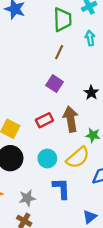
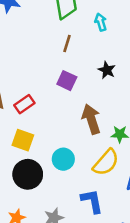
black star: (91, 93) -> (107, 70), moved
red rectangle: (44, 120) -> (24, 104), moved
cyan circle: (47, 158) -> (63, 159), moved

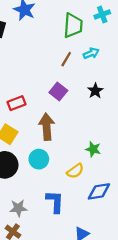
cyan arrow: (101, 22) -> (91, 53), moved, turned 70
brown arrow: (91, 119) -> (47, 127), moved
yellow semicircle: (106, 162) -> (75, 171), size x0.7

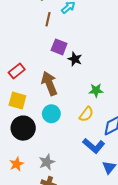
purple square: (58, 91) -> (59, 47), moved
black star: (95, 91) -> (75, 59), moved
blue L-shape: (55, 202) -> (94, 146), moved, turned 145

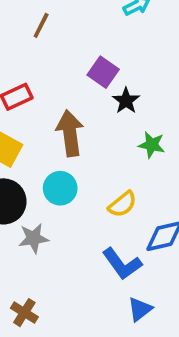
brown line: (48, 19) -> (41, 25), moved
green star: (96, 90) -> (152, 145), moved
gray star: (47, 162) -> (34, 238), moved

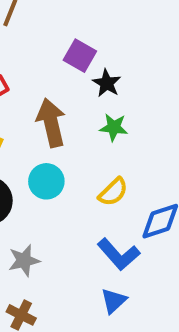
green star: (152, 145) -> (114, 127), moved
gray star: (34, 238) -> (24, 260), moved
blue triangle: (140, 309) -> (114, 301), moved

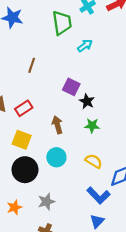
brown arrow: (51, 123) -> (57, 125), size x0.7
yellow semicircle: (113, 192) -> (94, 161), turned -102

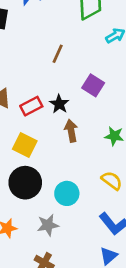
brown line: (32, 65) -> (58, 54), moved
black star: (87, 101) -> (59, 104), moved
cyan circle: (56, 157) -> (67, 193), moved

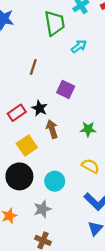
yellow square: (25, 145) -> (27, 145), moved, turned 36

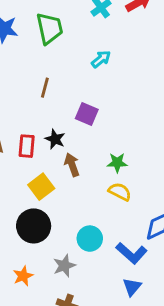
green trapezoid: (55, 23) -> (50, 28), moved
red rectangle: (17, 113) -> (27, 146), turned -48
yellow semicircle: (90, 166) -> (120, 192), moved
cyan circle: (55, 181) -> (90, 239), moved

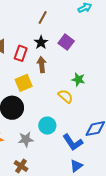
black star: (55, 139) -> (41, 42), moved
brown arrow: (72, 165) -> (42, 65), moved
yellow semicircle: (120, 192) -> (65, 96), moved
blue triangle: (132, 287) -> (76, 166), moved

